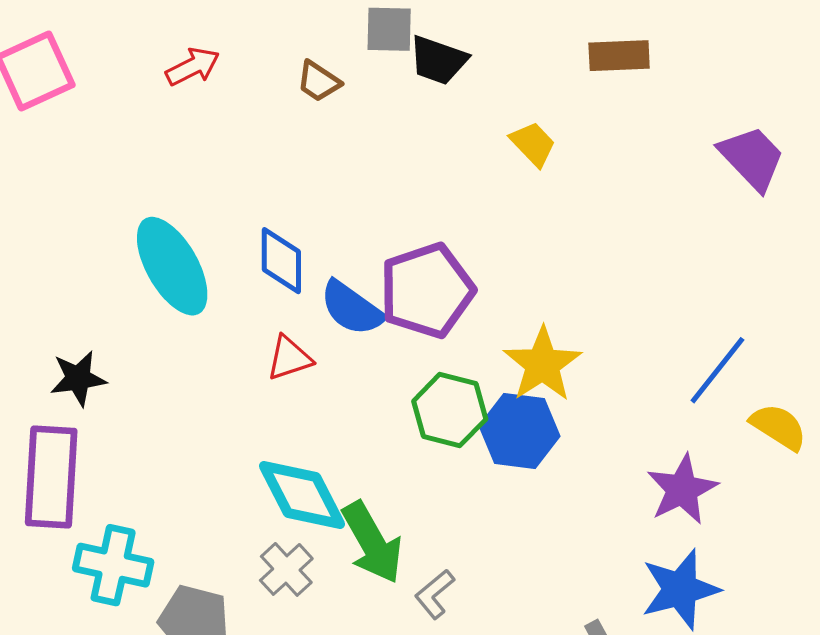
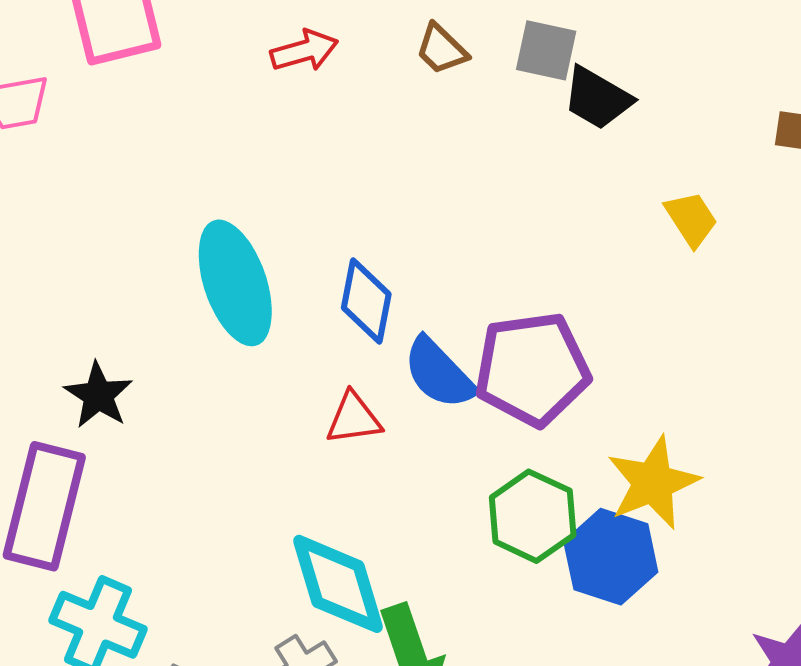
brown trapezoid: (319, 81) -> (441, 49), moved
black star: (78, 378) -> (98, 395), turned 30

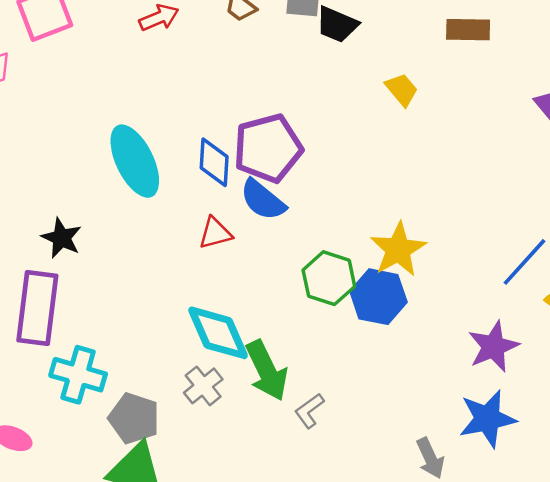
purple pentagon: (532, 369) -> (268, 148), moved

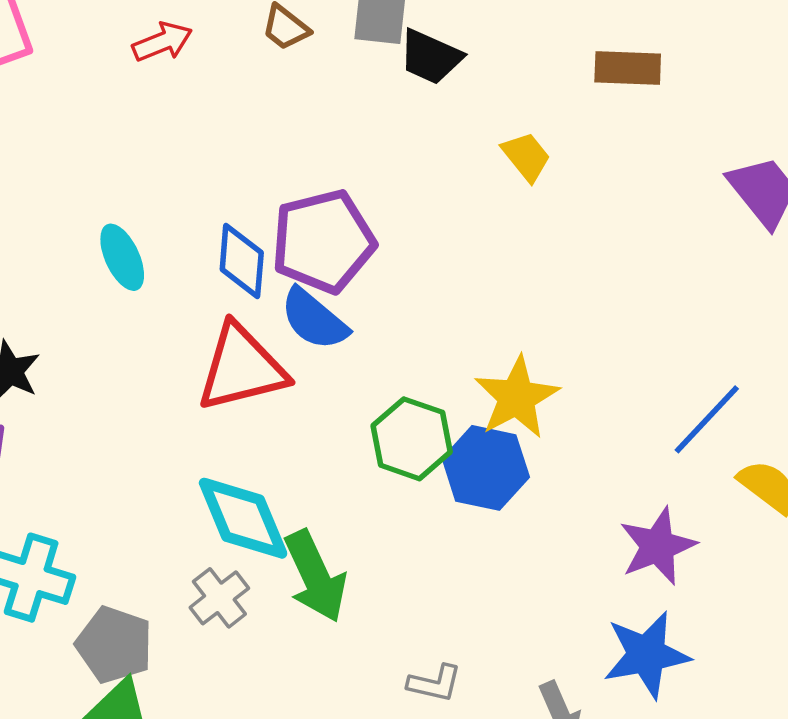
cyan ellipse: (135, 161) -> (122, 257), size x0.6
red triangle: (215, 233) -> (242, 368), size x1.8
gray L-shape: (309, 411) -> (435, 683), moved, turned -132

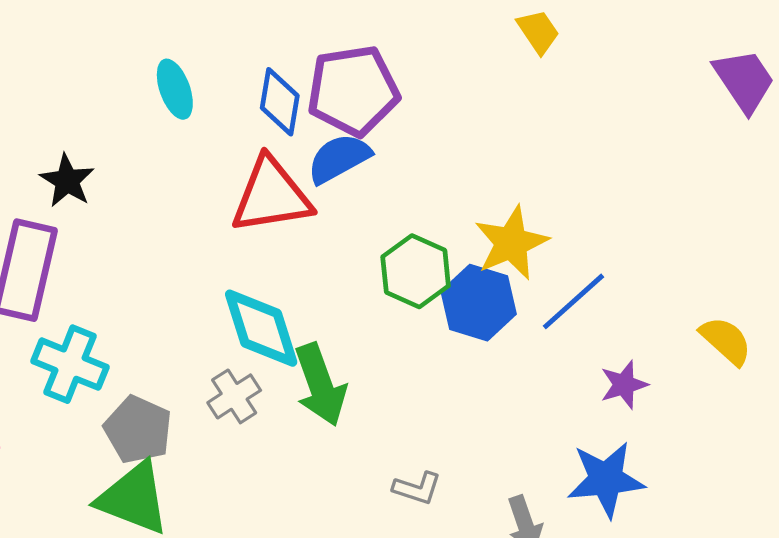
blue semicircle: (314, 319) -> (339, 158), turned 106
blue line: (707, 419) -> (574, 301), moved
purple star: (658, 546) -> (624, 385), size x0.7

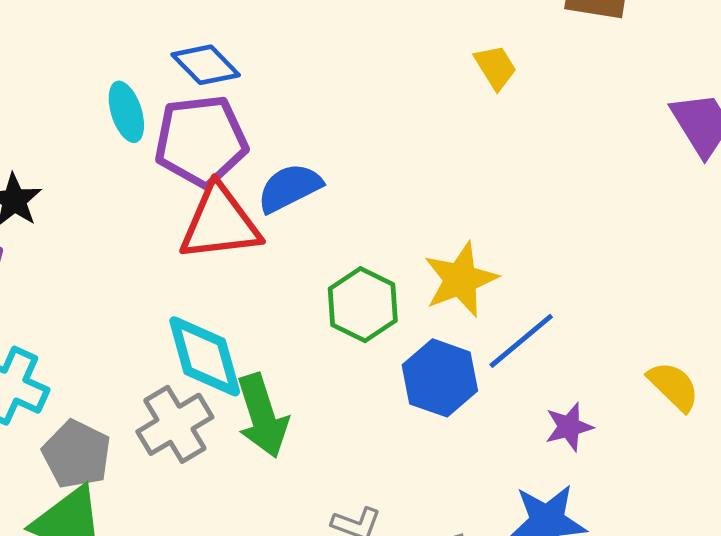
purple pentagon: (353, 91) -> (201, 141), moved
blue diamond: (280, 102) -> (206, 65), moved, turned -56
blue hexagon: (479, 303) -> (440, 378), moved
gray cross: (234, 396) -> (175, 424), size x1.4

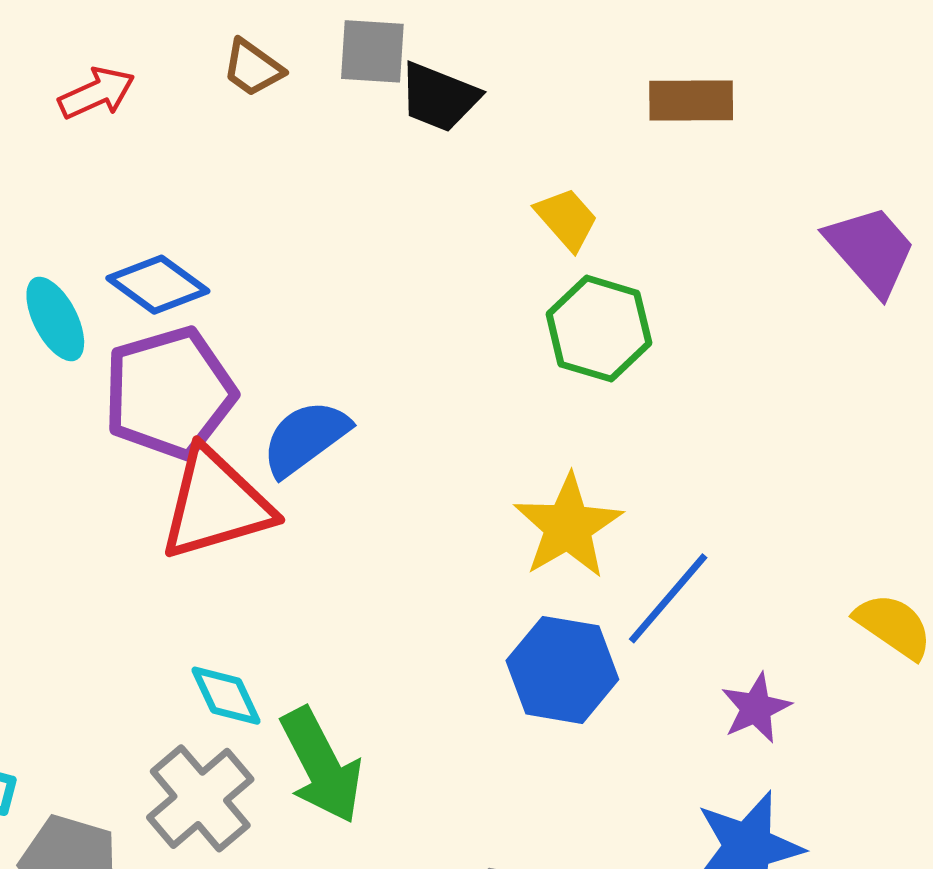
cyan ellipse: (126, 112) -> (55, 319), moved
green hexagon: (363, 305) -> (599, 329), moved
cyan diamond: (205, 356) -> (226, 696), size x0.6

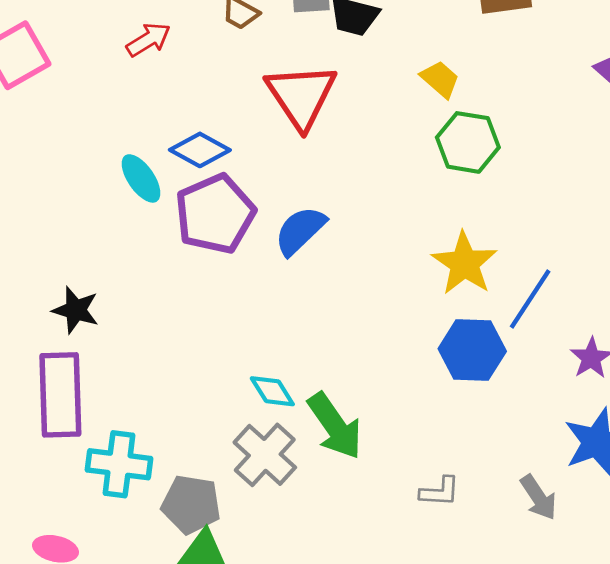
red triangle: (216, 504) -> (301, 96), moved, turned -40

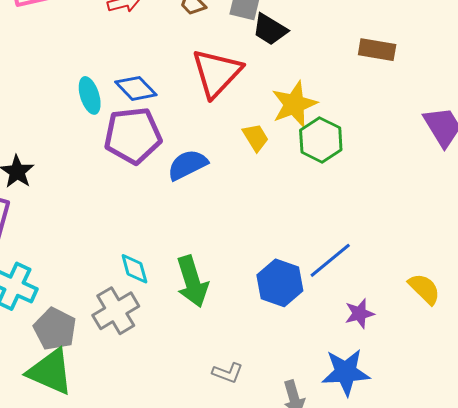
yellow trapezoid: (440, 79) -> (256, 137), moved
yellow star: (464, 263) -> (294, 104), moved
green arrow: (335, 426) -> (192, 281), moved

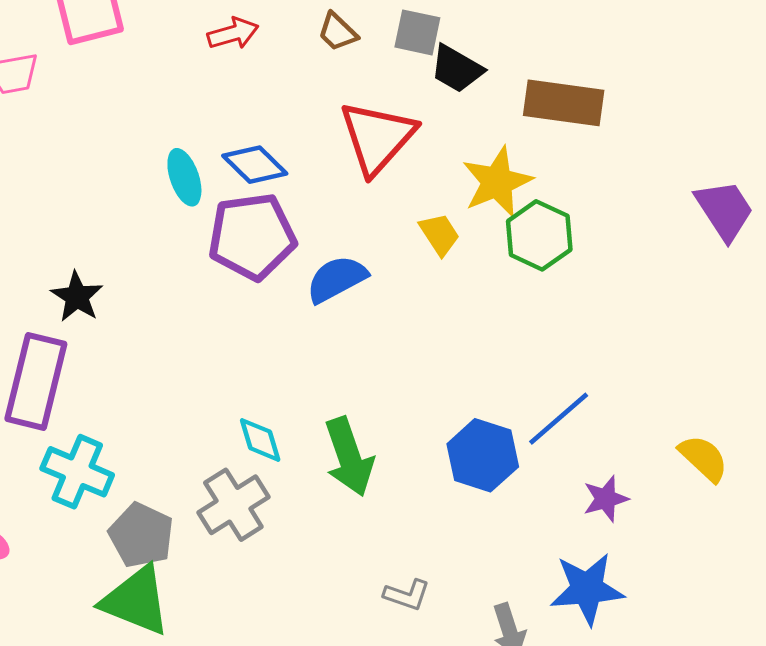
brown rectangle: (377, 50) -> (564, 103), moved, size x1.4

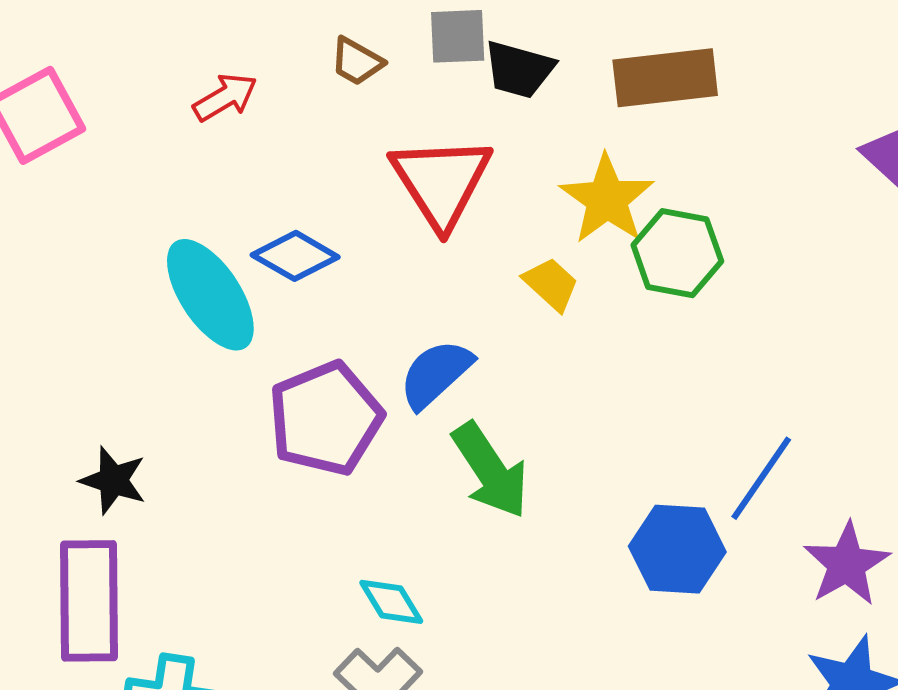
cyan ellipse: (184, 177) -> (210, 295), size x1.6
purple pentagon: (252, 236) -> (326, 418), moved
green arrow: (349, 457) -> (490, 470), moved
purple star: (606, 499) -> (847, 564), size x1.4

